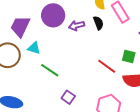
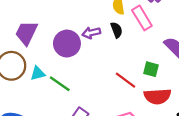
purple circle: (53, 15) -> (67, 44), moved
cyan triangle: (34, 48) -> (38, 73), moved, turned -32

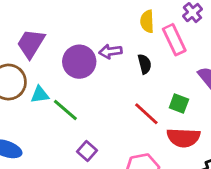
black semicircle: (117, 30) -> (145, 64), moved

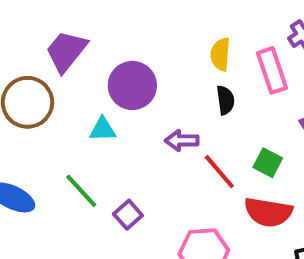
yellow semicircle: (147, 21) -> (220, 54), moved
purple arrow: (110, 51) -> (182, 140), moved
cyan triangle: (40, 95) -> (103, 129), moved
green line: (65, 110) -> (81, 191), moved

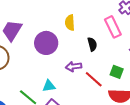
yellow semicircle: (220, 54) -> (70, 23), moved
cyan triangle: (103, 129) -> (49, 86), moved

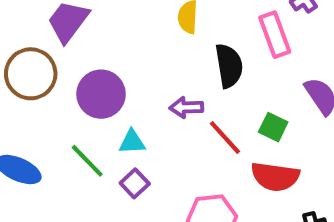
purple circle: (46, 43) -> (101, 94), moved
black semicircle: (92, 44) -> (229, 66), size x1.5

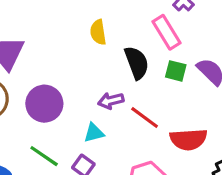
green square: (273, 127) -> (176, 71), moved
cyan triangle: (132, 142) -> (94, 133), moved

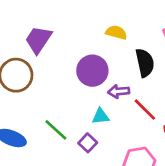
yellow semicircle: (98, 32) -> (116, 32), turned 105
purple circle: (44, 104) -> (92, 71), moved

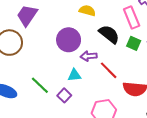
black semicircle: (145, 63) -> (109, 34), turned -40

